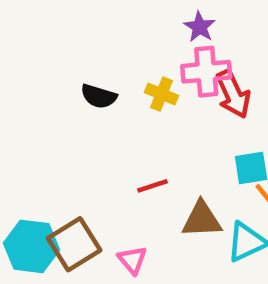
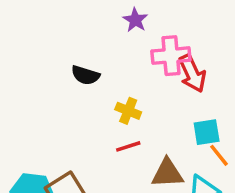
purple star: (200, 27) -> (135, 20), moved
yellow cross: (161, 94) -> (128, 111), moved

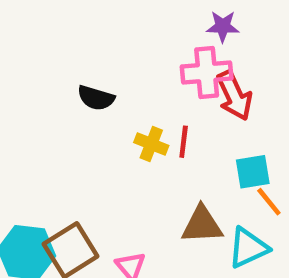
purple star: (135, 20) -> (223, 26), moved, turned -30
red line: (128, 146) -> (184, 142), moved, turned -65

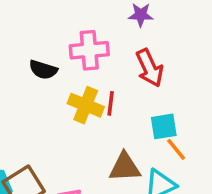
pink cross: (207, 73) -> (89, 50), moved
yellow cross: (151, 144) -> (86, 105), size x1.4

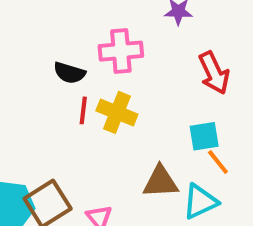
red arrow: (150, 68) -> (214, 73), moved
red line: (111, 103) -> (83, 110), moved

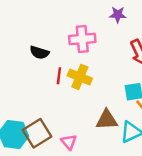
black semicircle: (69, 73) -> (39, 53), moved

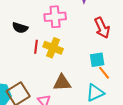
brown triangle: (107, 120) -> (62, 83), moved

